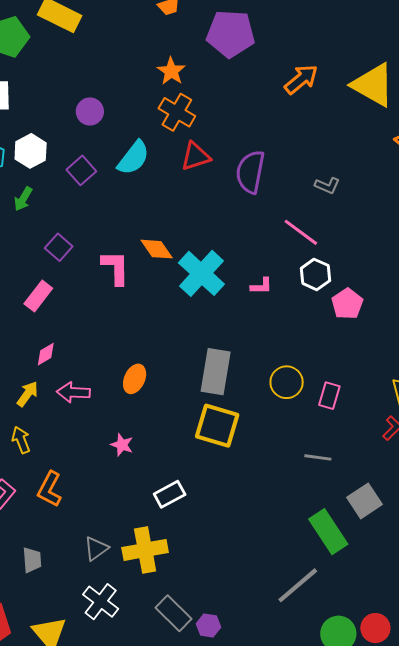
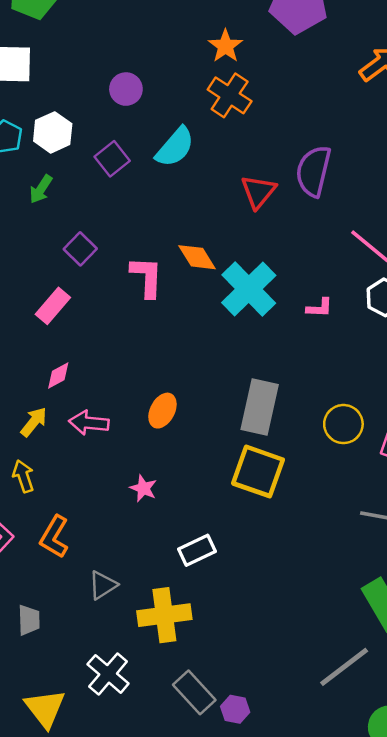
red triangle: (196, 156) -> (258, 192), moved, turned -36
gray triangle: (96, 549) -> (103, 585), moved

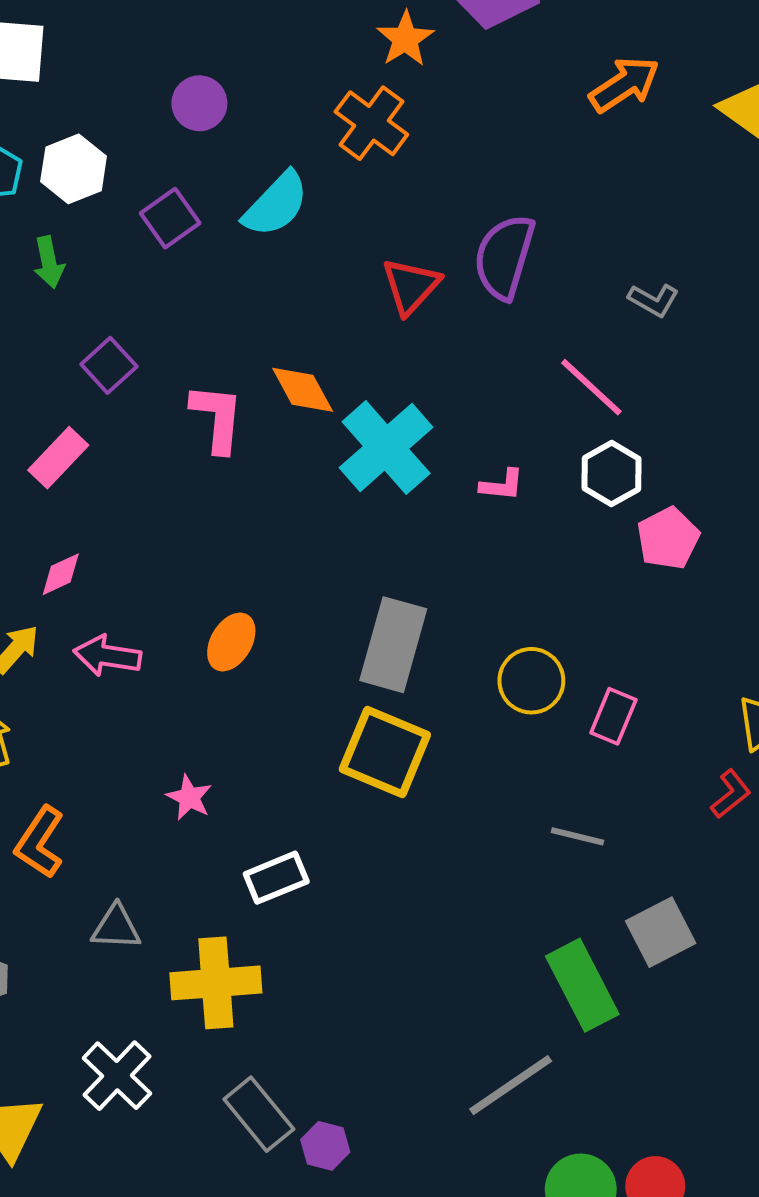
orange star: (225, 46) -> (405, 39), moved
green arrow: (41, 189) -> (49, 262), turned -48
pink star: (143, 488) -> (189, 797), moved
gray triangle: (103, 585) -> (116, 927), turned 32

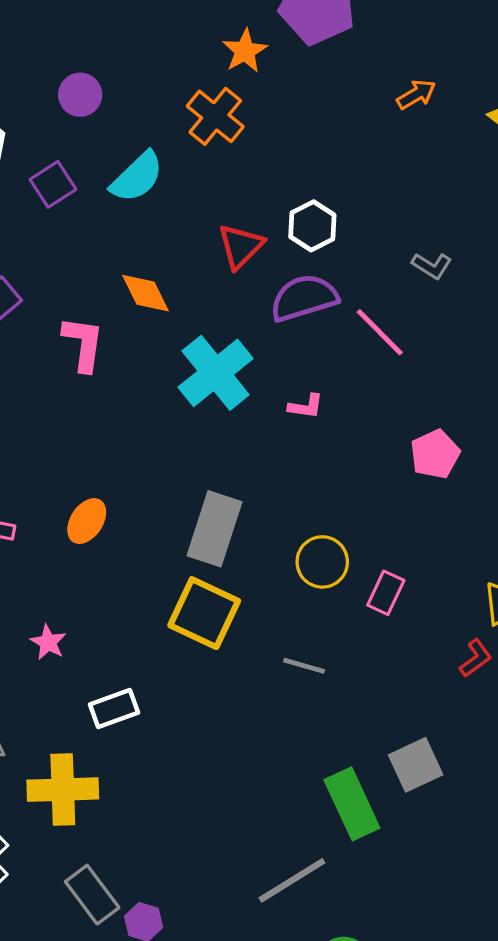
orange arrow: (624, 84) -> (416, 94), size x0.7
purple semicircle: (504, 257) -> (304, 298), moved, turned 54
orange diamond: (303, 390) -> (146, 293), moved
white hexagon: (611, 474) -> (312, 226), moved
gray line: (577, 836) -> (304, 666), moved

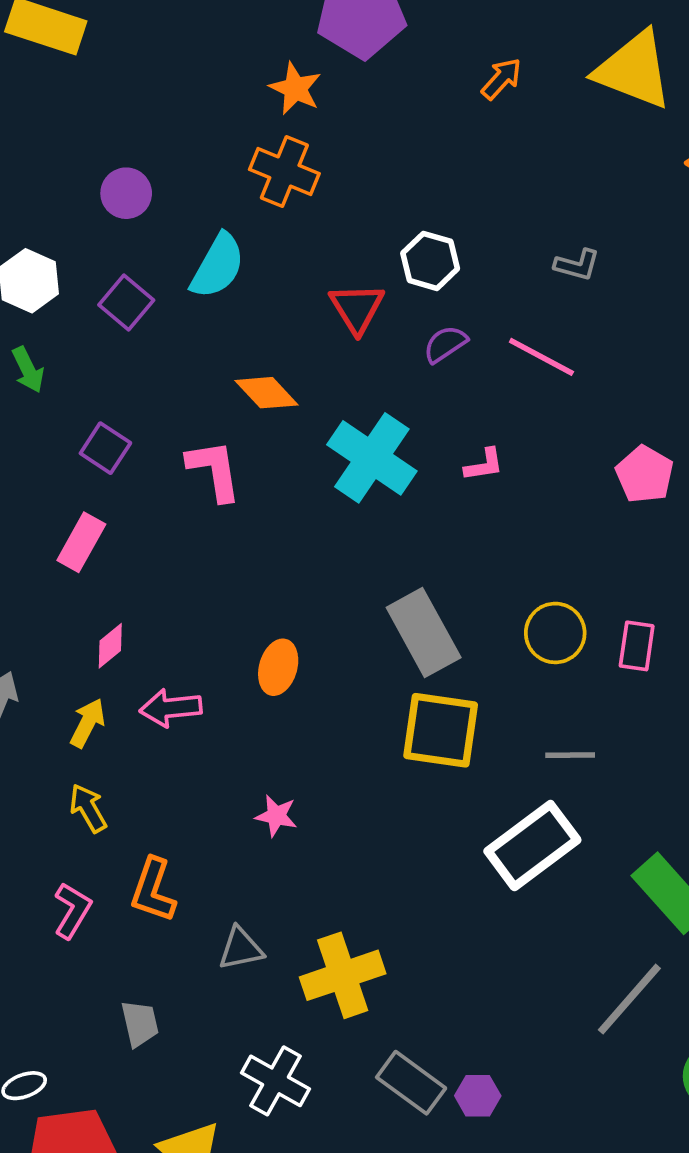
purple semicircle: (304, 298) -> (445, 344), size x0.6
gray rectangle: (214, 529) -> (424, 632), turned -30
white rectangle: (114, 709) -> (532, 846), moved, size x1.6

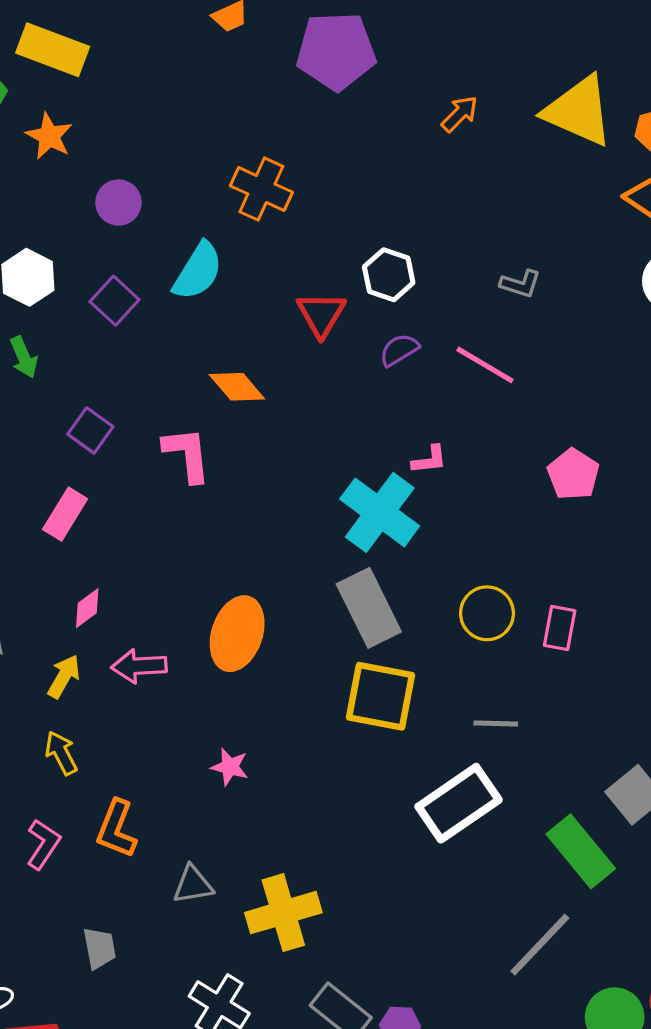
orange star: (295, 88) -> (49, 136), moved
cyan cross: (372, 458) -> (380, 512), moved
orange ellipse: (278, 667) -> (237, 634), size x1.5

